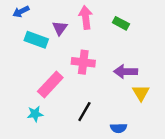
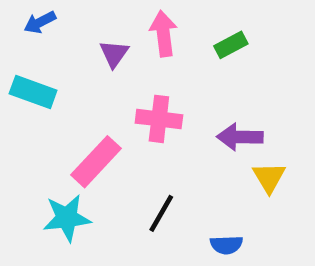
green rectangle: (121, 23) -> (231, 45), turned -56
cyan rectangle: (36, 40) -> (33, 92), moved
cyan star: (35, 114) -> (67, 218), size x1.5

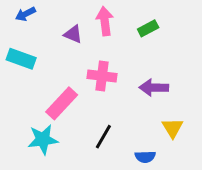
purple triangle: (114, 54) -> (73, 34), turned -42
yellow triangle: (269, 177) -> (173, 128), moved

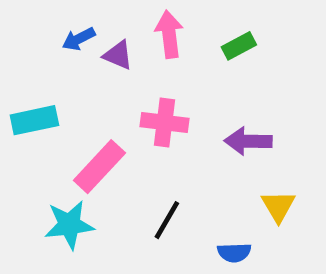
blue arrow: (26, 14) -> (79, 39), moved
cyan rectangle: (21, 59) -> (34, 120), moved, turned -32

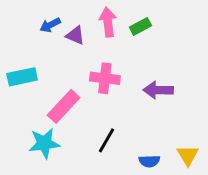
green rectangle: (239, 46) -> (140, 26), moved
yellow triangle: (278, 206) -> (188, 155), moved

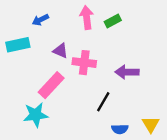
purple triangle: (75, 35) -> (61, 51), moved
cyan rectangle: (22, 77) -> (18, 45), moved
black line: (106, 140) -> (103, 102), moved

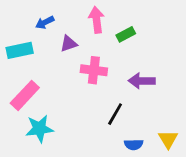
green rectangle: (113, 21) -> (126, 34), moved
purple triangle: (61, 51) -> (69, 44), moved, turned -42
pink rectangle: (51, 85) -> (25, 95), moved

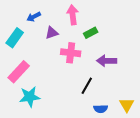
green rectangle: (126, 34) -> (91, 33), moved
cyan rectangle: (20, 50) -> (15, 38), turned -42

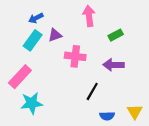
pink arrow: (73, 15) -> (89, 16), moved
green rectangle: (91, 33) -> (116, 35), moved
cyan rectangle: (15, 38) -> (33, 40), moved

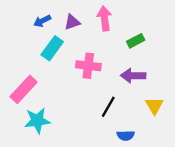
purple triangle: (55, 35) -> (72, 22), moved
cyan rectangle: (33, 40) -> (52, 48), moved
yellow triangle: (135, 112) -> (154, 106), moved

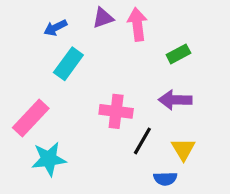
purple triangle: (72, 22) -> (103, 18), moved
pink cross: (88, 66) -> (116, 111), moved
yellow triangle: (154, 106) -> (183, 149), moved

